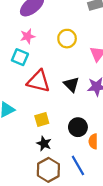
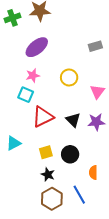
red triangle: (39, 81) -> (43, 117), turned -40
black circle: (78, 127) -> (70, 154), moved

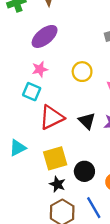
yellow square: (46, 152) -> (55, 158), size x1.5
black circle: (70, 154) -> (84, 171), moved

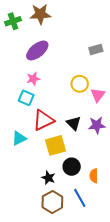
yellow circle: (82, 72) -> (80, 84), moved
cyan triangle: (18, 148) -> (19, 138), moved
yellow square: (55, 158) -> (55, 145), moved

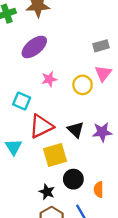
pink star: (33, 79) -> (49, 79), moved
pink triangle: (98, 95) -> (103, 73), moved
cyan triangle: (19, 138) -> (14, 147), turned -35

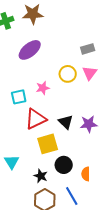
pink star: (49, 79) -> (43, 88), moved
yellow circle: (83, 85) -> (68, 74), moved
cyan square: (22, 101) -> (19, 97), turned -35
cyan triangle: (14, 147) -> (12, 162), moved

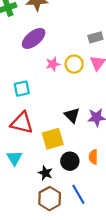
pink star: (43, 88) -> (53, 64), moved
red triangle: (36, 119) -> (22, 123), moved, turned 40
orange semicircle: (86, 174) -> (93, 157), moved

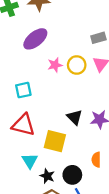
yellow square: (53, 139) -> (55, 141), turned 30
cyan triangle: (14, 158) -> (30, 161), moved
black circle: (70, 161) -> (72, 175), moved

